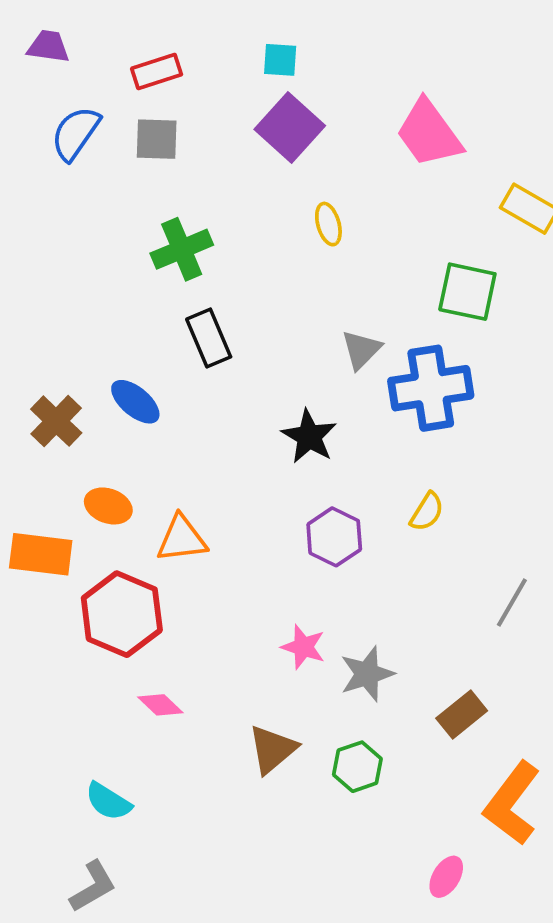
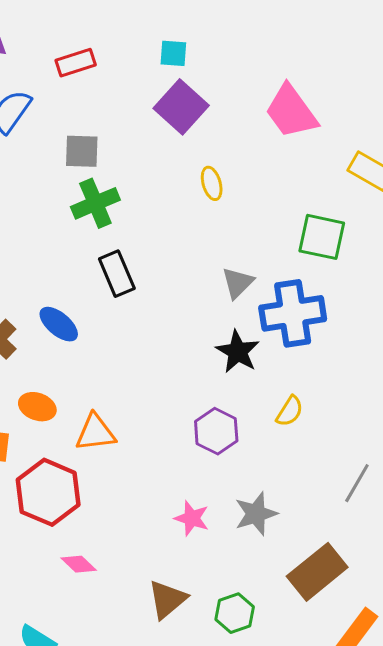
gray square: (157, 139) -> (82, 151), moved
black star: (309, 436) -> (238, 352), moved
gray star: (367, 674) -> (256, 514), moved
brown rectangle: (462, 715) -> (317, 572), size x1.5

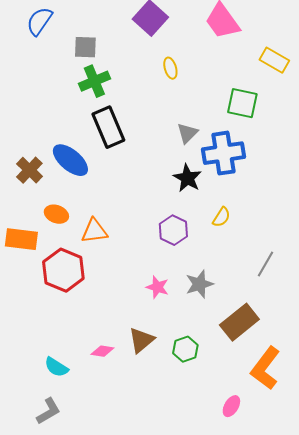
black rectangle: (117, 274) -> (108, 127), size x1.4
blue ellipse: (59, 324) -> (70, 160), size x1.4
pink diamond: (79, 564) -> (102, 351), moved, turned -35

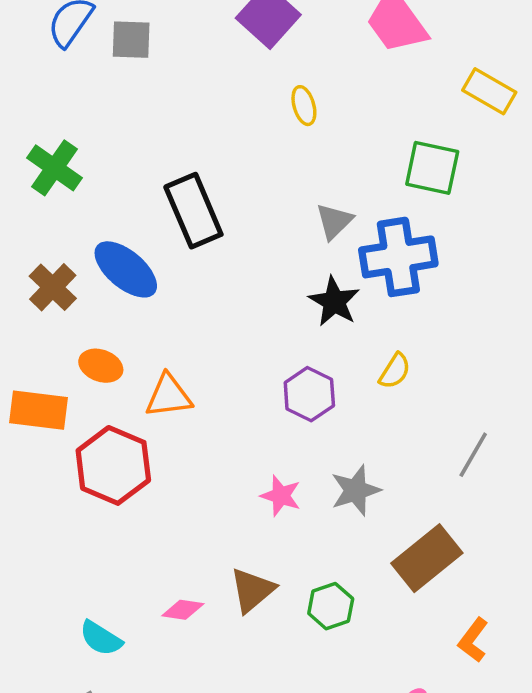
gray square: (85, 47) -> (131, 40), moved
green cross: (94, 81) -> (55, 168), moved, turned -32
orange L-shape: (265, 368) -> (473, 640), size x0.6

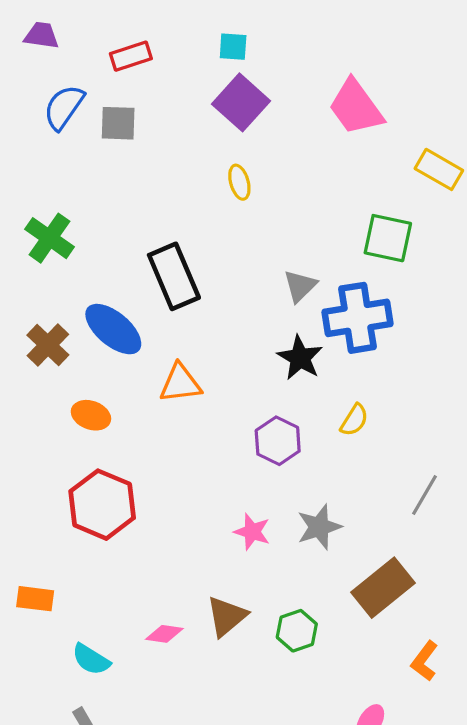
yellow ellipse: (304, 106) -> (239, 182), moved
orange triangle: (169, 396) -> (180, 383), moved
orange rectangle: (38, 410) -> (35, 599), moved, size x0.7

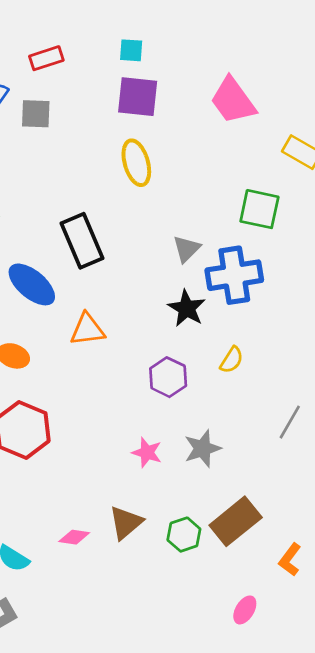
purple square: (241, 102) -> (138, 97), turned -36
yellow ellipse: (239, 182) -> (136, 163), size x1.6
brown rectangle: (383, 588) -> (236, 521), moved

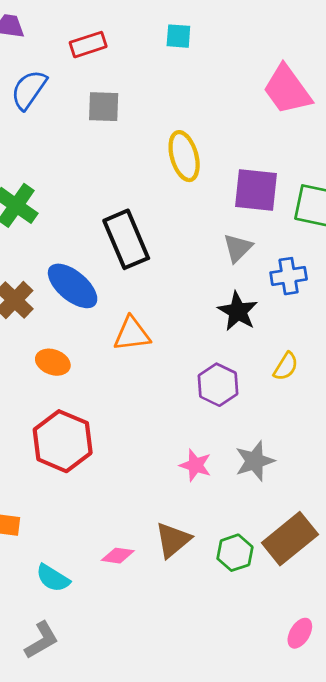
purple square: (138, 97) -> (256, 190), moved
gray square: (36, 114) -> (104, 107), moved
blue cross: (234, 275) -> (289, 276), size x0.6

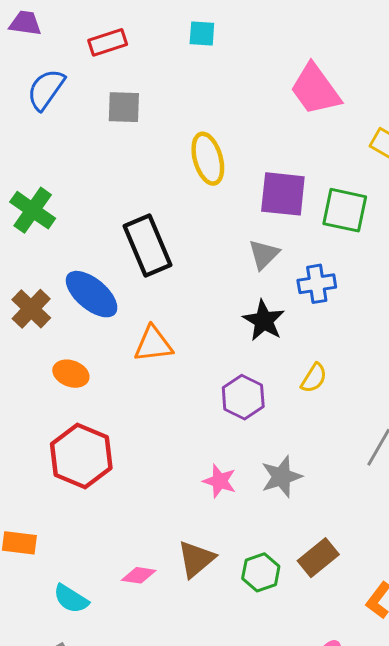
brown rectangle: (290, 539) -> (318, 558), size x0.7

